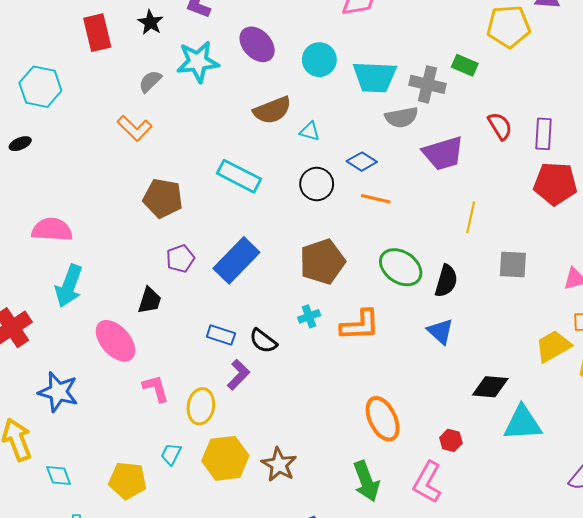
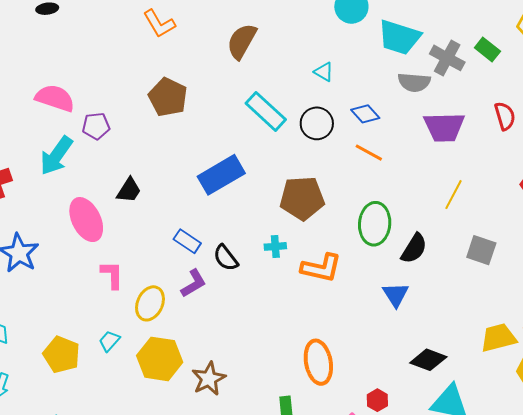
brown semicircle: (272, 110) -> (242, 41), moved, turned 126
cyan rectangle: (239, 176) -> (266, 111), moved
purple pentagon: (180, 259) -> (96, 126), moved
green ellipse: (401, 267) -> (375, 224), turned 45

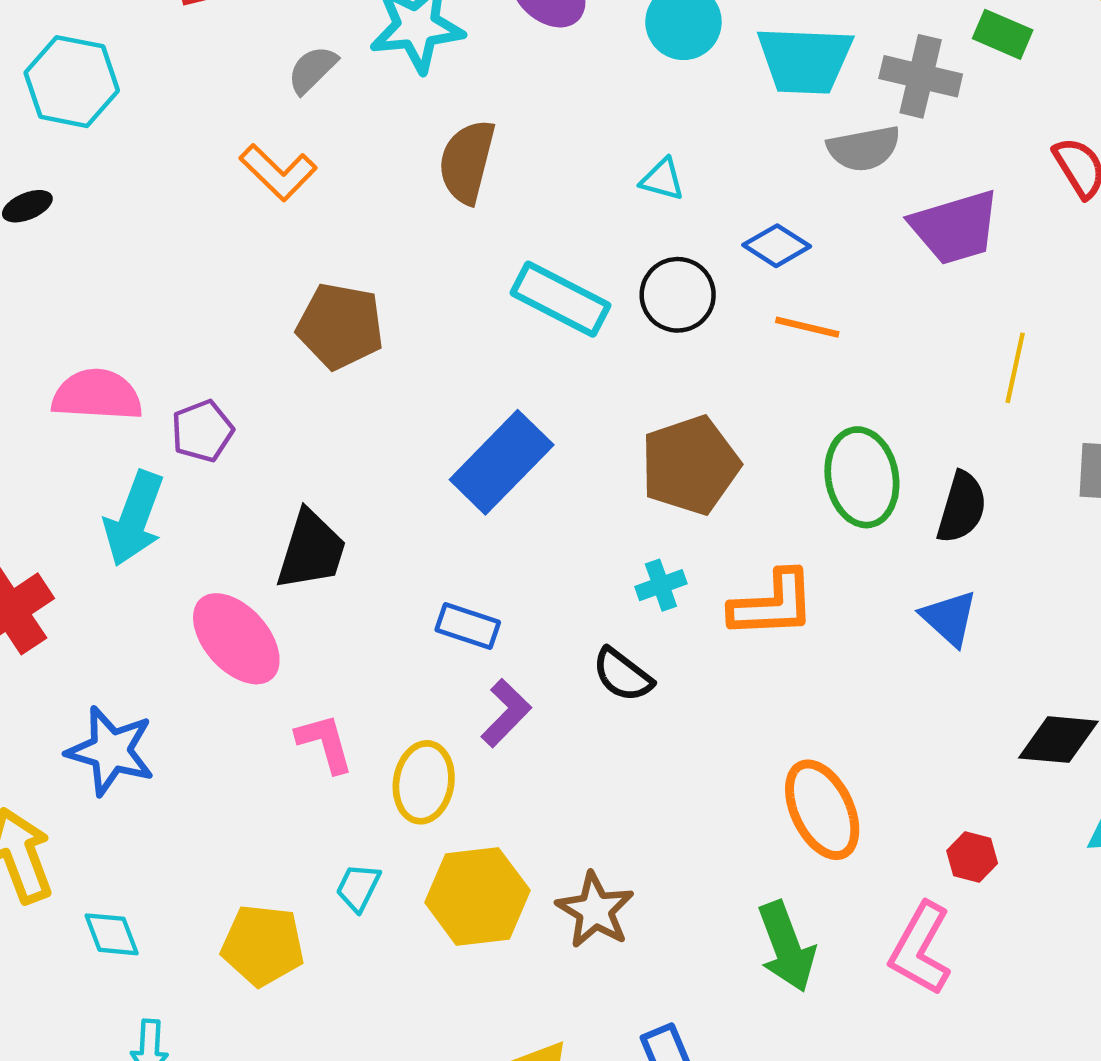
black trapezoid: (129, 190) -> (311, 550), size x1.4
black semicircle: (226, 258) -> (623, 675), moved

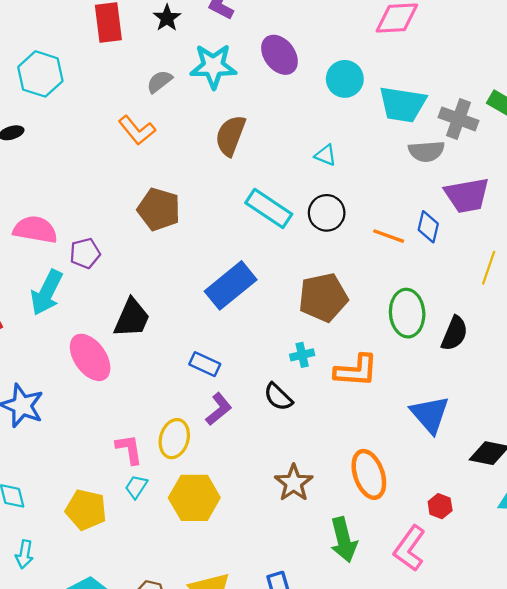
blue diamond: (777, 246) -> (428, 227), moved, turned 64
blue triangle: (949, 618) -> (430, 414), moved, size x1.4
pink L-shape: (325, 743) -> (129, 449), moved
brown star: (595, 910) -> (294, 483), moved

